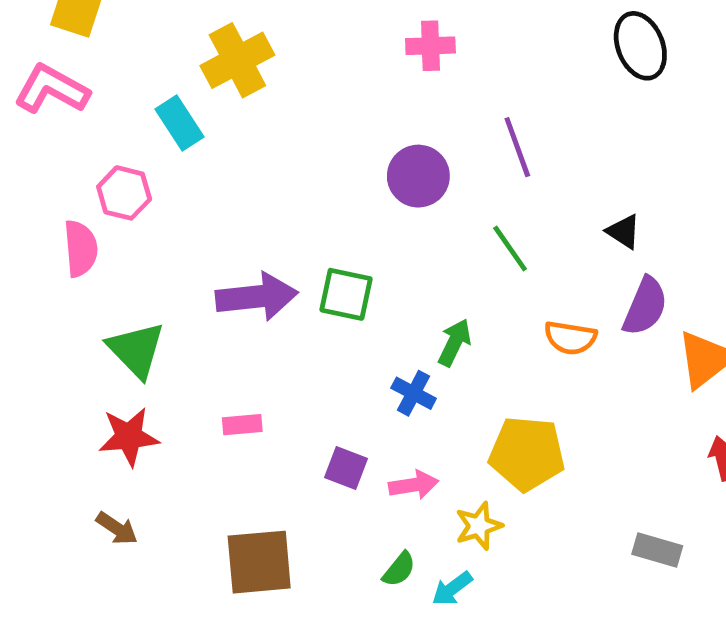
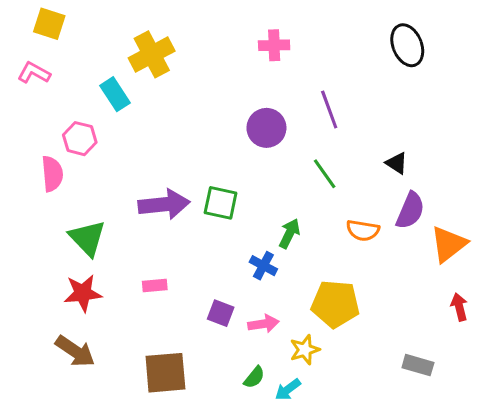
pink L-shape: (52, 89) -> (34, 73), size x0.7
brown arrow: (117, 528) -> (75, 351), size x1.5

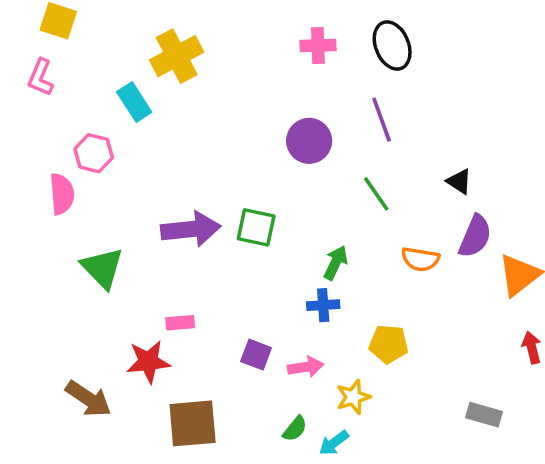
black ellipse: (407, 45) -> (392, 45), moved
pink L-shape: (34, 73) -> (41, 77), turned -96
blue cross: (263, 266) -> (323, 305), moved, turned -32
red star: (83, 293) -> (148, 362), moved
yellow pentagon: (335, 304) -> (389, 344), size x0.7

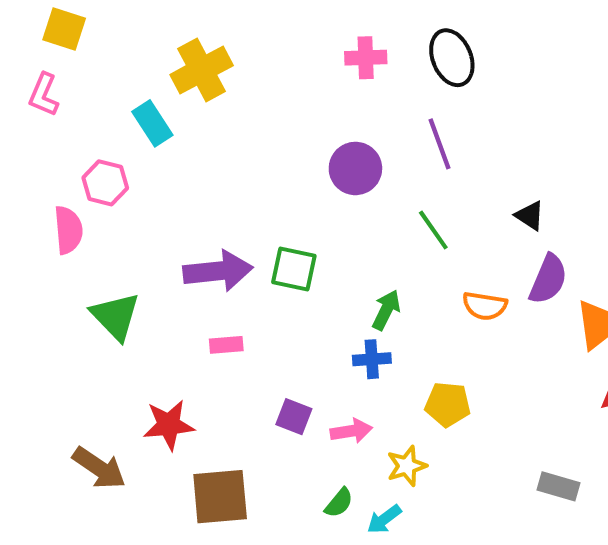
pink rectangle: (180, 323) -> (226, 345), moved

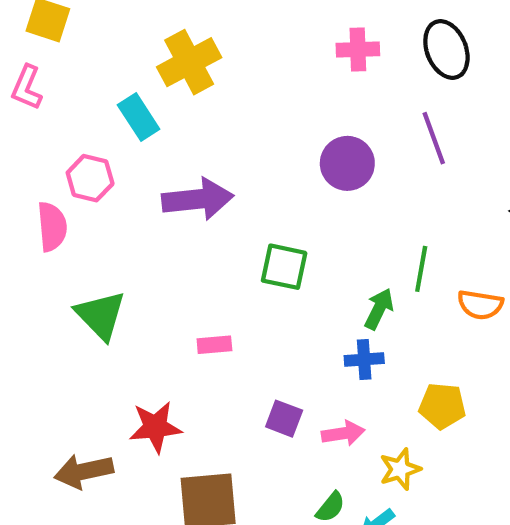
green line: (433, 230) -> (421, 269), moved, turned 45
purple arrow: (218, 271) -> (198, 199), moved
brown arrow: (99, 468) -> (84, 471), turned 134

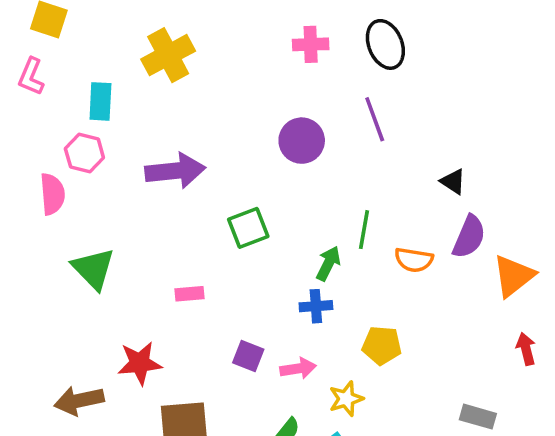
cyan rectangle: (139, 117) -> (100, 101), moved, turned 36
green square: (284, 267) -> (248, 228), turned -33

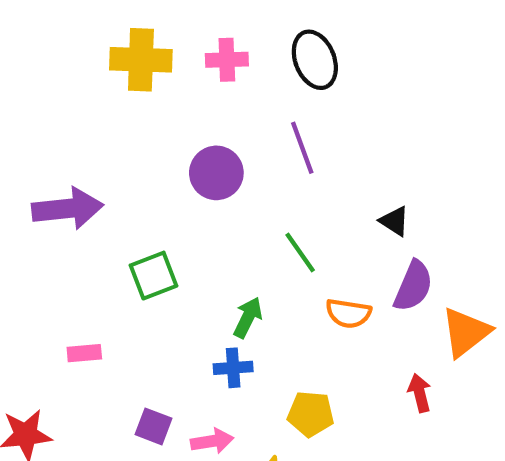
yellow cross: (168, 55) -> (141, 60), moved, turned 30
green line: (364, 230) -> (300, 253), moved, turned -45
red arrow: (526, 349) -> (420, 393), moved

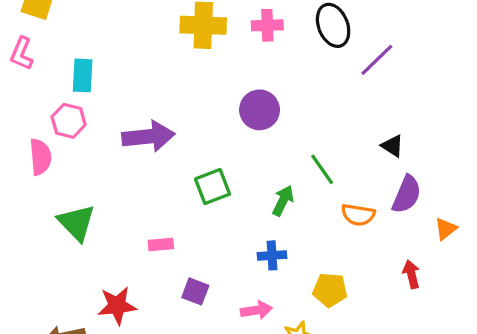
purple line: (302, 148) -> (377, 60), moved, turned 66
green arrow: (248, 318) -> (283, 201), moved
orange triangle: (466, 332) -> (446, 229), size x0.6
purple square: (153, 426) -> (195, 291), moved

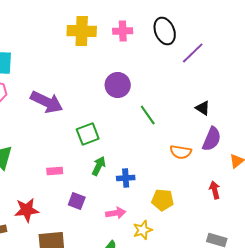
purple arrow: (148, 136) -> (47, 102), turned 32
green line: (322, 169) -> (148, 115), moved
green arrow: (283, 201) -> (99, 166), moved

